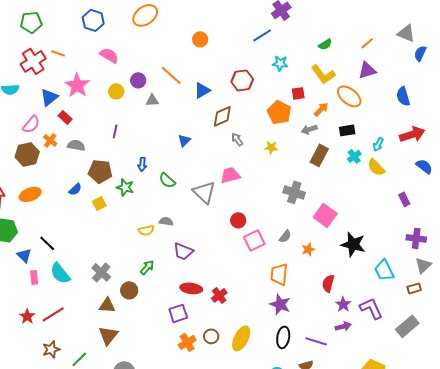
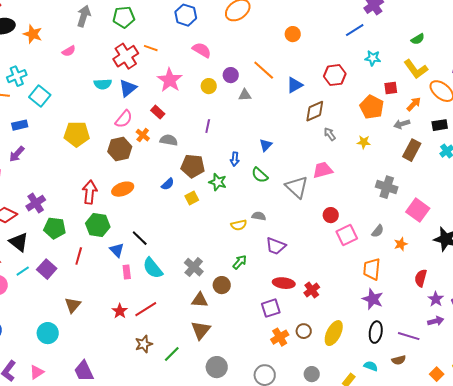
blue triangle: (49, 97) -> (128, 88), moved
blue triangle: (184, 140) -> (266, 145), moved

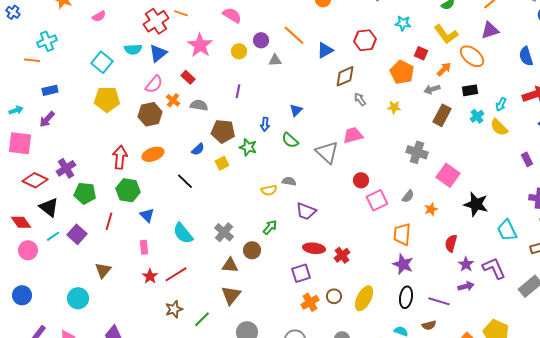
red square: (391, 88) -> (421, 53), turned 32
cyan square: (40, 96) -> (102, 62), moved
black line: (140, 238) -> (185, 181), moved
pink rectangle: (127, 272) -> (144, 247), moved

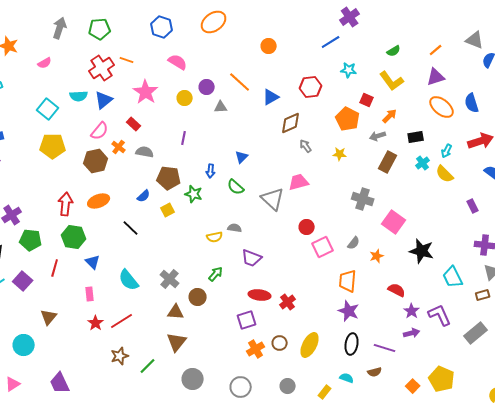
orange ellipse: (472, 56) -> (442, 107), moved
red semicircle: (451, 243) -> (397, 290), turned 102

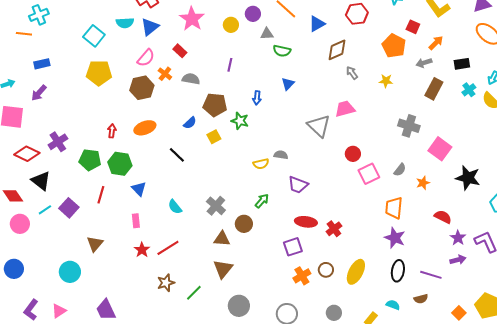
green semicircle: (236, 187) -> (282, 51), moved, turned -30
red arrow: (66, 204) -> (112, 131), size x0.6
green pentagon: (31, 240) -> (90, 160), moved
cyan semicircle: (129, 280) -> (175, 207), size x0.7

